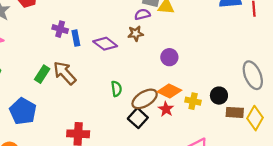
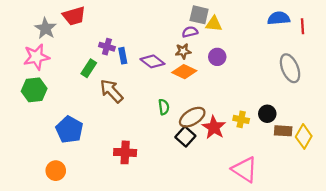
purple circle: (169, 57) -> (217, 57), moved
green rectangle: (42, 74) -> (89, 68), moved
gray ellipse: (253, 75) -> (290, 68), moved
orange diamond: (169, 91) -> (184, 72), moved
red star: (166, 109) -> (214, 127), size x1.5

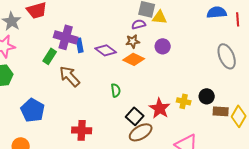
purple cross: (107, 47) -> (66, 37), size x1.6
brown ellipse: (192, 117) -> (141, 132), moved

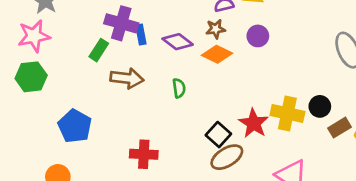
brown arrow: (70, 76) -> (127, 78), turned 140
green semicircle: (116, 90) -> (179, 88), moved
yellow cross: (184, 101) -> (287, 113), size x1.6
brown rectangle: (221, 111) -> (340, 128), turned -35

